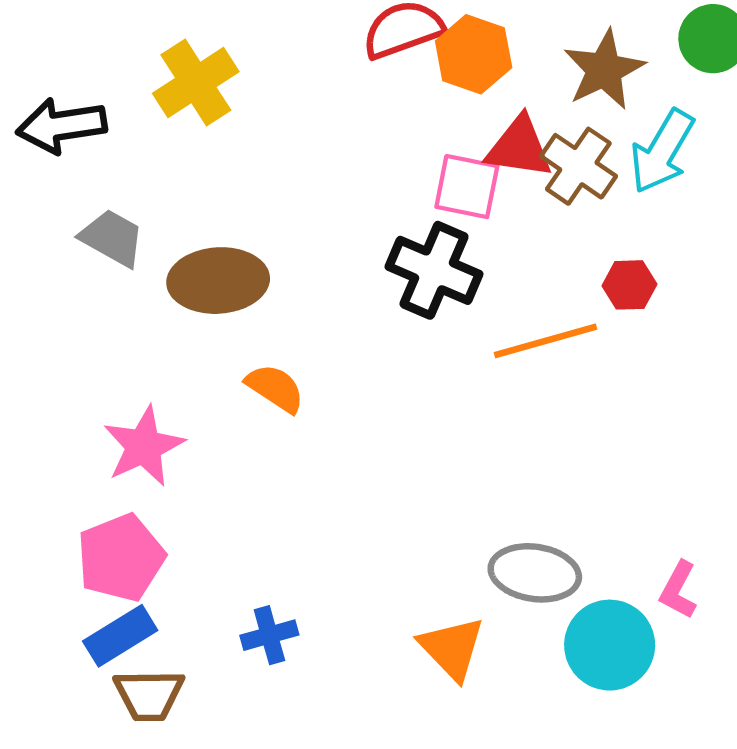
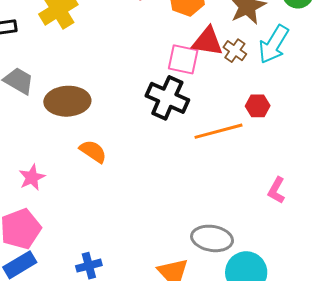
brown cross: (578, 166) -> (235, 51), size x0.7
pink star: (144, 446) -> (32, 177), size x0.7
pink L-shape: (678, 590) -> (276, 190), moved

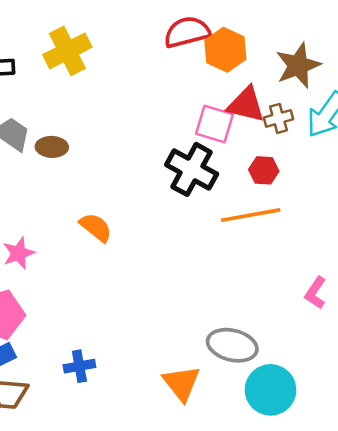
brown cross: (235, 51) -> (278, 118), turned 35
brown ellipse: (67, 101) -> (52, 147), moved, size x0.6
red hexagon: (258, 106) -> (264, 170), moved

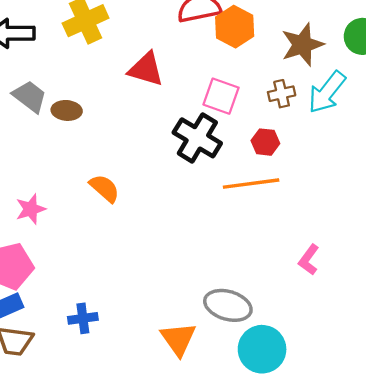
red triangle: (246, 105) -> (146, 69), moved

